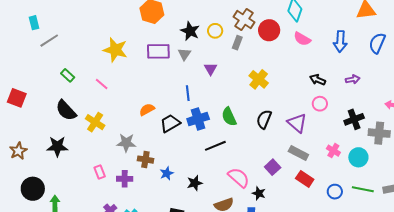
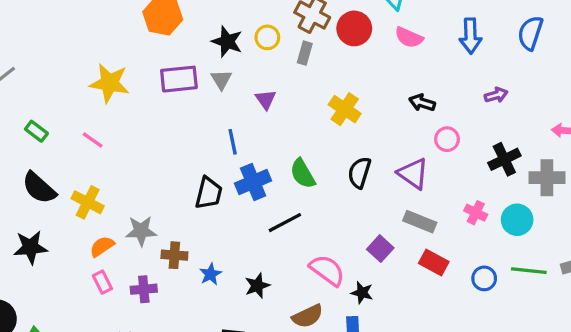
black arrow: (318, 80) -> (422, 103), moved
orange semicircle: (147, 110) -> (102, 246), moved
black trapezoid: (170, 123) -> (209, 193), turned 140

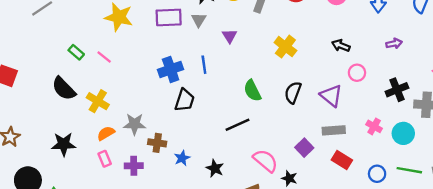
green rectangle: (36, 131) -> (76, 52), moved
blue cross: (253, 182) -> (171, 69), moved
gray rectangle: (420, 222) -> (334, 130), turned -30
black star: (31, 247) -> (64, 144), moved
black star: (257, 286) -> (215, 168), turned -30

